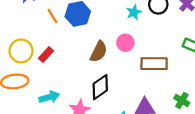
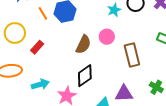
yellow circle: (21, 51) -> (15, 33), moved
brown rectangle: (154, 64) -> (132, 55), turned 75

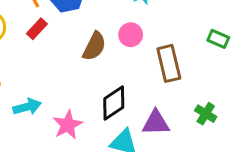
red rectangle: (37, 47) -> (37, 29), moved
black diamond: (85, 76) -> (114, 103), moved

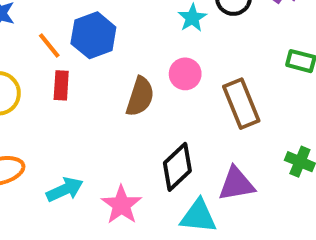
red rectangle: (37, 29) -> (61, 85), turned -30

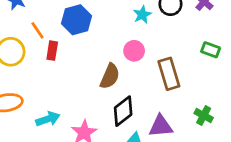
orange line: (49, 45) -> (38, 30), moved
brown semicircle: (140, 97) -> (110, 76), moved

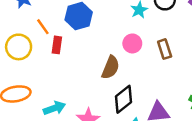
brown rectangle: (169, 74) -> (165, 49), moved, size x0.7

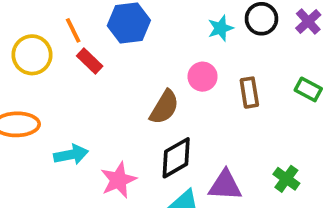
red rectangle: (57, 45) -> (90, 61), turned -63

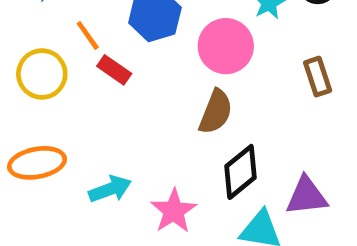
pink circle: (203, 77) -> (226, 46), moved, size x1.5

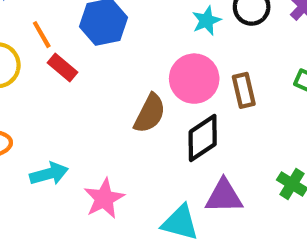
pink circle: (226, 46) -> (194, 79), moved
black diamond: (241, 172) -> (203, 138), moved

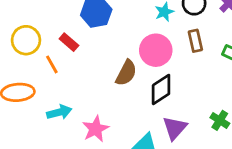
orange line: (42, 35) -> (52, 64), moved
brown rectangle: (244, 90) -> (195, 41), moved
purple triangle: (224, 196) -> (175, 128), turned -48

